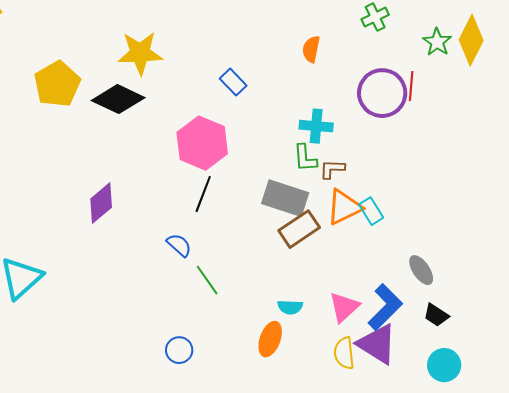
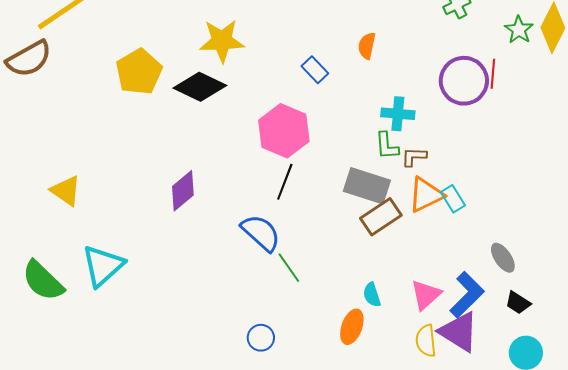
orange semicircle: (311, 49) -> (367, 46), moved
blue semicircle: (179, 245) -> (261, 233), size x1.6
cyan semicircle: (290, 307) -> (372, 295), turned 70

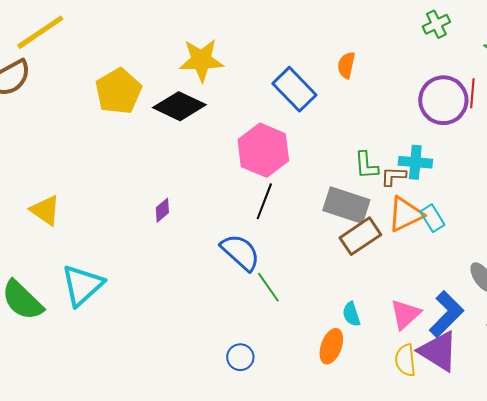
blue rectangle: (315, 70) -> (294, 89), size x1.6
cyan cross: (398, 114) -> (415, 162), moved
purple diamond: (183, 191) -> (162, 210), size x0.6

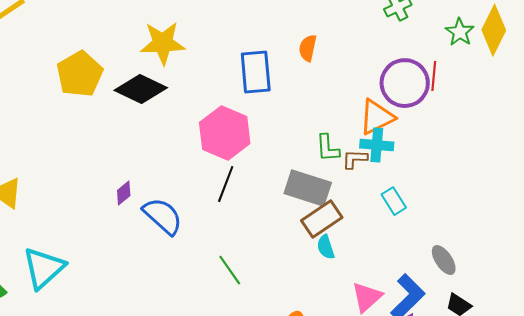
blue rectangle: (294, 89) -> (256, 72), turned 39
orange triangle: (405, 214) -> (377, 117), moved
blue semicircle: (240, 252) -> (163, 216), moved
cyan semicircle: (351, 314) -> (326, 247), moved

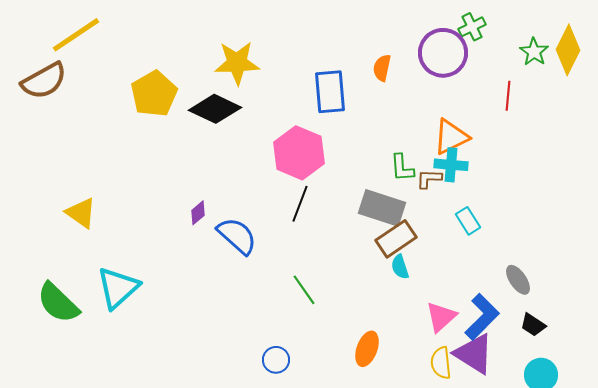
purple circle: (405, 83) -> (443, 53), moved

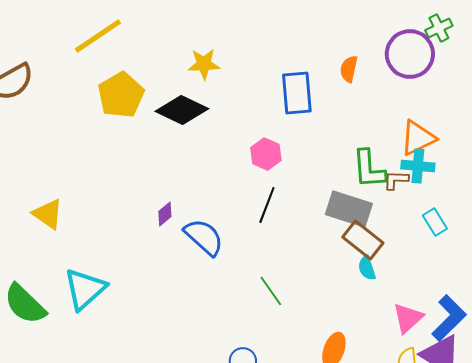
yellow line: (76, 35) -> (98, 36), moved
yellow star: (237, 63) -> (204, 64), size x0.7
pink hexagon: (299, 153) -> (266, 154), size x0.6
green L-shape: (402, 168) -> (369, 169), size x1.4
brown rectangle: (396, 239) -> (363, 240), turned 72

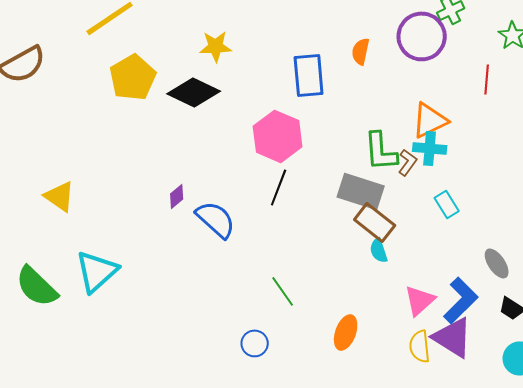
pink hexagon: (266, 154) -> (278, 136), size x1.6
brown L-shape: (396, 180) -> (408, 162), turned 124
green line: (271, 291) -> (283, 291), moved

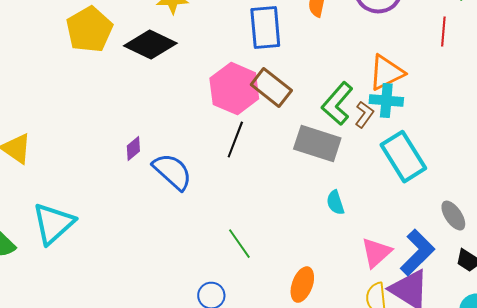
green L-shape: (381, 151) -> (337, 104), turned 45
cyan rectangle: (447, 204) -> (403, 157), size x1.8
brown rectangle: (375, 222) -> (271, 88), moved

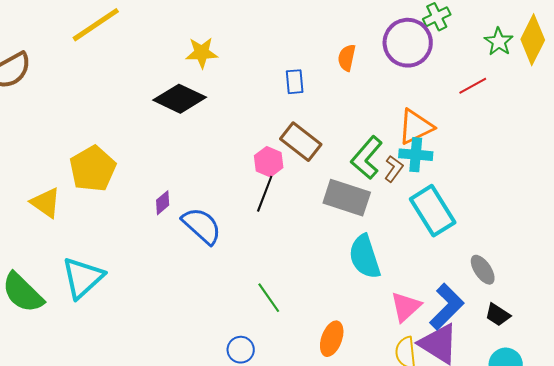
blue rectangle: (265, 28) -> (295, 82), size x0.6
yellow pentagon: (89, 30) -> (93, 169), moved
red line: (443, 32) -> (473, 86), turned 56
pink hexagon: (234, 89) -> (269, 162), moved, size x0.6
cyan semicircle: (335, 203) -> (365, 257), size x1.8

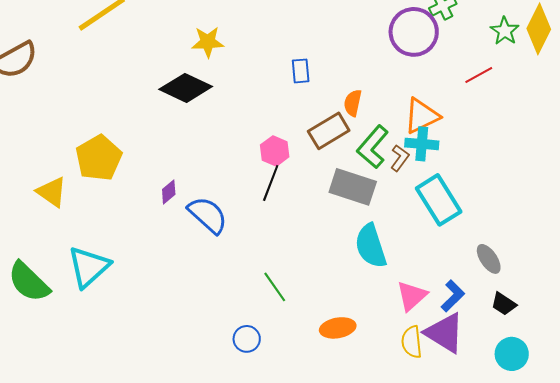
orange semicircle: (347, 58) -> (353, 103), moved
brown rectangle: (301, 142) -> (329, 131), moved, turned -69
blue L-shape: (447, 307) -> (453, 296), size x0.7
orange ellipse: (332, 339) -> (338, 328), turned 60

